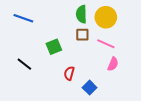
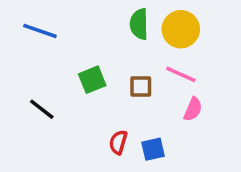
brown square: (82, 35) -> (141, 87), moved
red semicircle: (69, 73) -> (118, 142), moved
blue square: (90, 88) -> (153, 149), turned 32

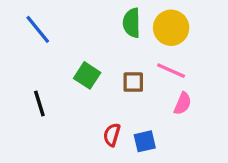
blue line: (40, 31) -> (38, 29), turned 32
green square: (92, 80) -> (87, 75), turned -35
black line: (42, 109) -> (39, 103), turned 35

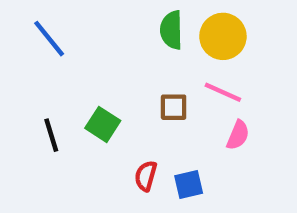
green square: (87, 75) -> (103, 124), moved

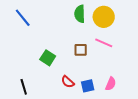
black line: (51, 135) -> (24, 87), moved
pink semicircle: (238, 135) -> (111, 84), moved
red semicircle: (146, 176) -> (68, 82), turned -64

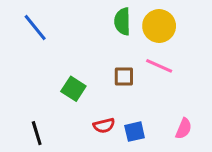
red semicircle: (68, 82) -> (104, 125), turned -56
pink semicircle: (111, 84) -> (184, 129), moved

